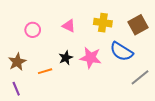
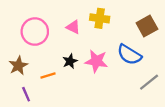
yellow cross: (103, 23) -> (100, 18), moved
pink circle: (33, 30) -> (35, 32), size x1.6
purple line: (16, 89) -> (26, 94), moved

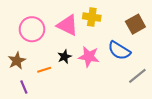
pink triangle: (73, 27) -> (67, 25), size x1.6

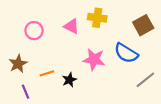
pink triangle: (67, 25) -> (72, 26), size x0.7
pink circle: (32, 29) -> (34, 31), size x0.7
black star: (64, 57) -> (69, 80), moved

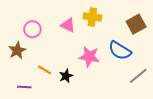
brown star: (18, 64) -> (17, 51), moved
orange line: (47, 73) -> (45, 70), turned 48
purple line: (25, 92) -> (24, 87), turned -64

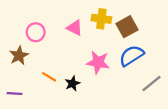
brown square: (136, 24) -> (127, 27), moved
blue semicircle: (120, 51) -> (131, 56), turned 115
purple line: (24, 87) -> (14, 93), moved

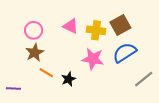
yellow cross: (101, 19) -> (96, 30), moved
brown star: (19, 56) -> (35, 53), moved

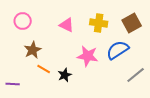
brown square: (120, 25) -> (132, 23), moved
pink circle: (34, 30) -> (23, 21), moved
yellow cross: (96, 30) -> (99, 23), moved

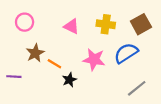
orange line: (44, 69) -> (54, 64), moved
gray line: (136, 75) -> (137, 88), moved
purple line: (13, 84) -> (14, 77), moved

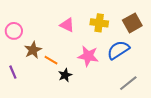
pink circle: (25, 22) -> (14, 31), moved
purple line: (14, 77) -> (13, 72), turned 64

